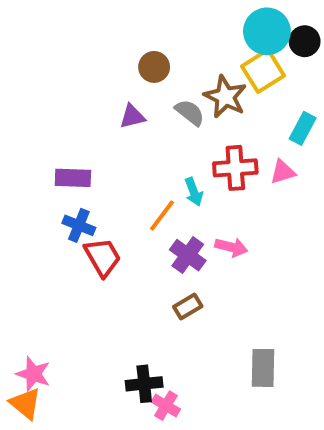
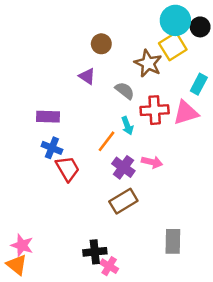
gray semicircle: (190, 113) -> (125, 91), moved
purple triangle: (132, 116) -> (87, 76), turned 48
pink triangle: (283, 172) -> (186, 113), size x1.5
brown rectangle: (188, 307) -> (123, 201), size x1.5

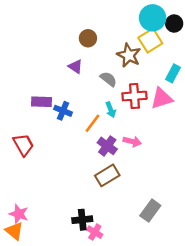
blue cross: (52, 148) -> (63, 111), moved
red trapezoid: (68, 169) -> (23, 145), moved
gray rectangle: (173, 241) -> (150, 211), turned 35

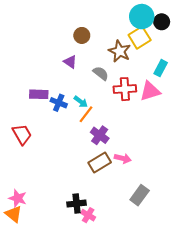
cyan arrow: (111, 110) -> (81, 102), moved, turned -32
pink arrow: (132, 141) -> (123, 158), moved

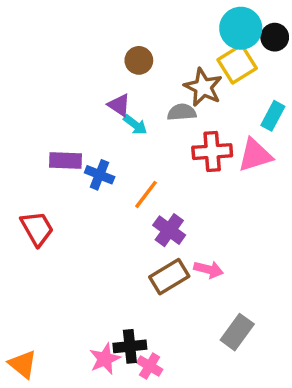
gray semicircle: (101, 73) -> (182, 112), moved, turned -42
cyan arrow: (81, 102) -> (135, 125), moved
pink star: (18, 198) -> (105, 359), moved, turned 30

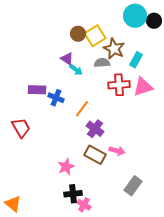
yellow square: (237, 64) -> (95, 36), moved
cyan rectangle: (273, 116) -> (136, 60), moved
brown rectangle: (169, 277) -> (95, 155), turned 60
pink star: (105, 359) -> (66, 167), moved

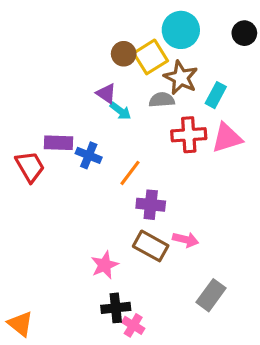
cyan circle: (135, 16) -> (181, 30), moved
red trapezoid: (21, 128) -> (30, 167), moved
purple cross: (95, 129) -> (151, 205), turned -30

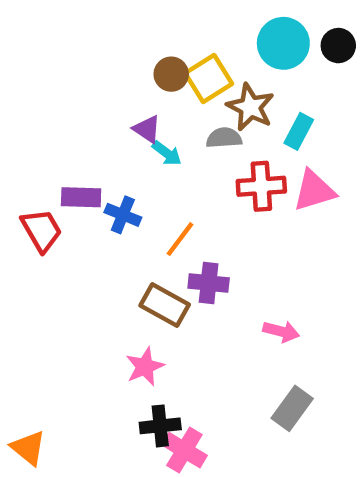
cyan circle: (181, 30) -> (283, 43), moved
pink arrow: (186, 240) -> (281, 331), moved
brown rectangle: (151, 246) -> (165, 305), moved
pink cross: (133, 325) -> (184, 450), size x1.4

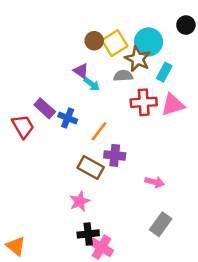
cyan circle: (283, 43) -> (149, 42), moved
purple rectangle: (81, 197) -> (45, 108), turned 40

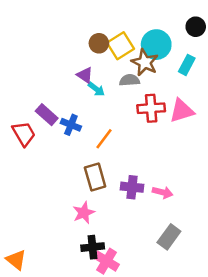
cyan rectangle: (164, 72) -> (187, 65), moved
purple cross: (115, 155) -> (132, 187), moved
brown rectangle: (91, 168) -> (95, 177), turned 45

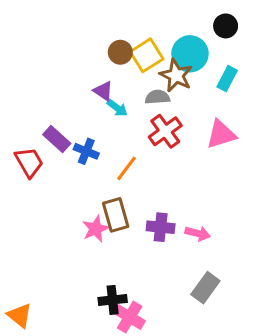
black circle: (196, 27) -> (226, 26), moved
red cross: (151, 108) -> (165, 131), moved, turned -32
pink star: (84, 213) -> (96, 229), moved

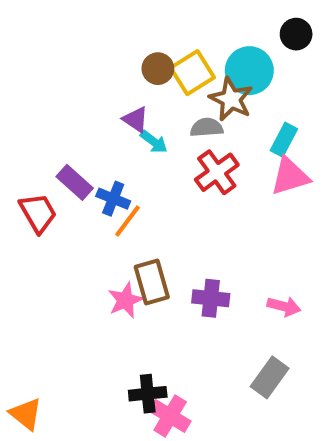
cyan rectangle: (227, 79) -> (284, 140), moved
orange line: (126, 168) -> (127, 221), moved
pink arrow: (198, 233) -> (284, 306), moved

